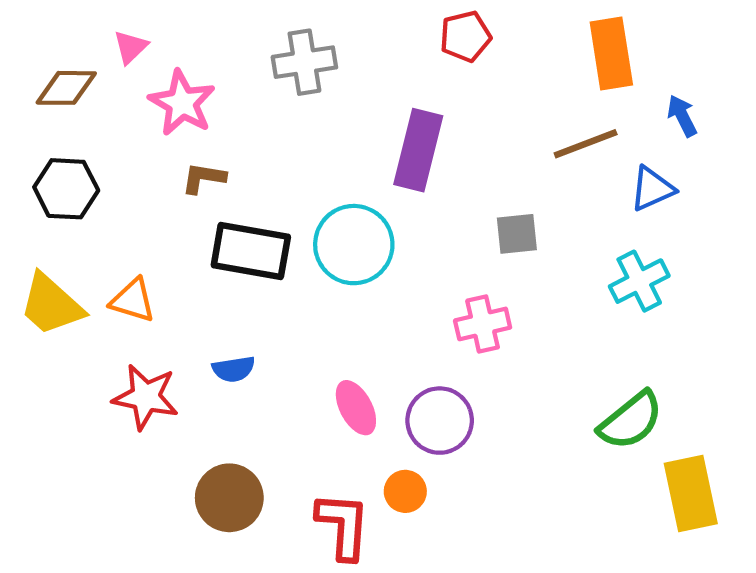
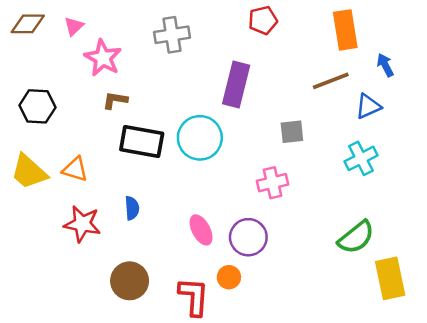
brown diamond: (66, 88) -> (28, 24), moved
blue semicircle: (234, 369) -> (132, 208), turned -85

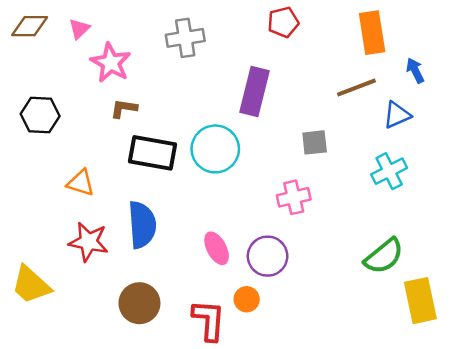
yellow trapezoid: (29, 172) -> (31, 285), moved
blue semicircle: (132, 208) -> (142, 225), size x1.8

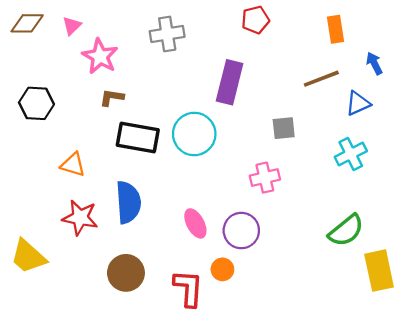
orange rectangle: (372, 33) -> (335, 29), size x0.7

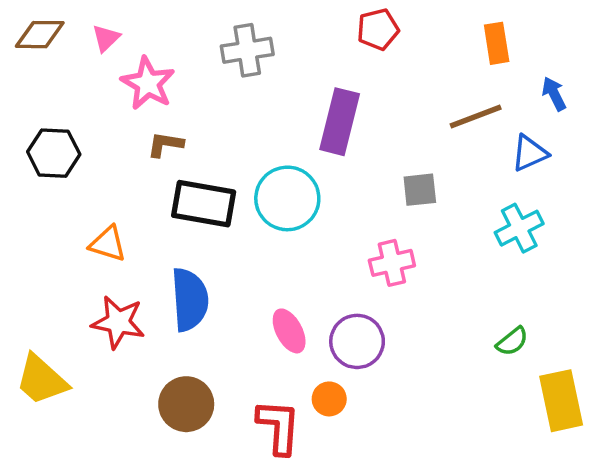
green semicircle: (346, 231) -> (512, 341), size x0.6

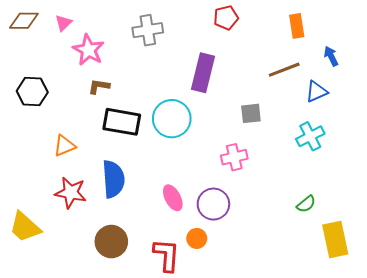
orange triangle: (108, 244) -> (64, 146), turned -40

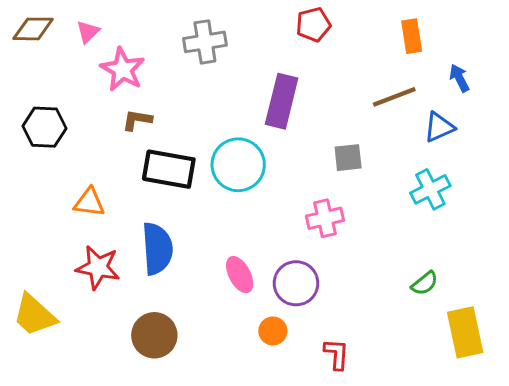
orange triangle: (64, 146) -> (89, 202), turned 30
red L-shape: (167, 255) -> (336, 354), moved, size x0.7

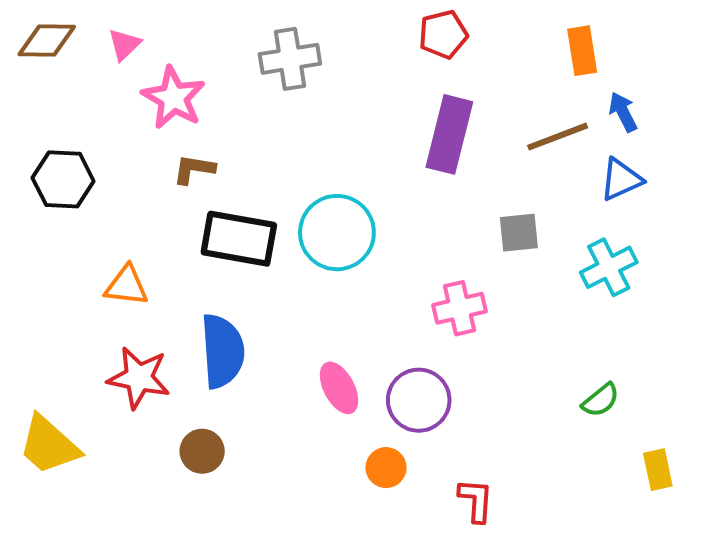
blue arrow: (459, 78) -> (623, 112), moved
purple rectangle: (282, 101) -> (449, 134), moved
gray square: (348, 158) -> (519, 233), moved
yellow rectangle: (465, 332) -> (658, 470), size x0.6
brown circle: (154, 335) -> (202, 451), moved, size x0.7

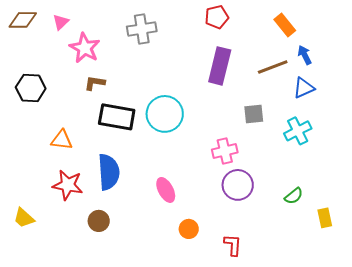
orange rectangle: (582, 51) -> (285, 25), turned -30
purple circle: (419, 400) -> (238, 185), moved
yellow trapezoid: (49, 445) -> (24, 218), size x0.7
yellow rectangle: (658, 470) -> (325, 218), moved

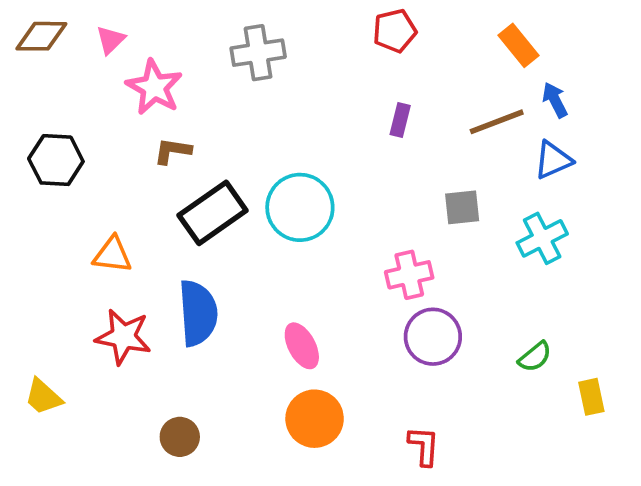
purple rectangle: (220, 66) -> (400, 120), size x0.5
black rectangle: (117, 117) -> (213, 213), turned -45
brown circle: (99, 221) -> (180, 437), moved
orange circle: (189, 229) -> (315, 419), moved, size x1.6

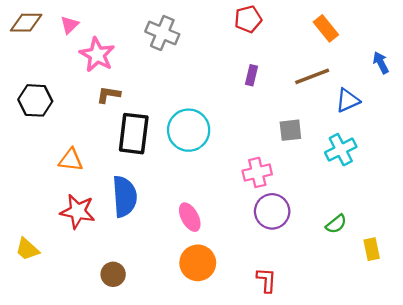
gray cross: (258, 53) -> (162, 33), turned 32
blue arrow: (555, 100) -> (381, 63), moved
black rectangle: (213, 213) -> (134, 134), turned -48

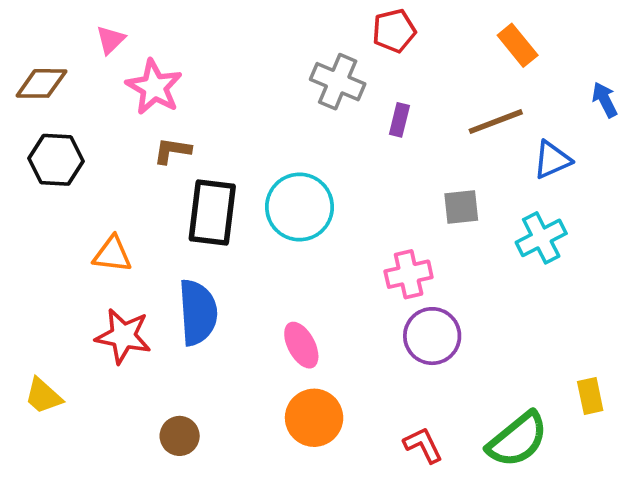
brown diamond: (26, 23) -> (41, 83), moved
gray cross: (162, 33) -> (338, 82), moved
green semicircle: (336, 224) -> (518, 440), moved, size x1.8
red L-shape: (266, 280) -> (423, 445), turned -30

